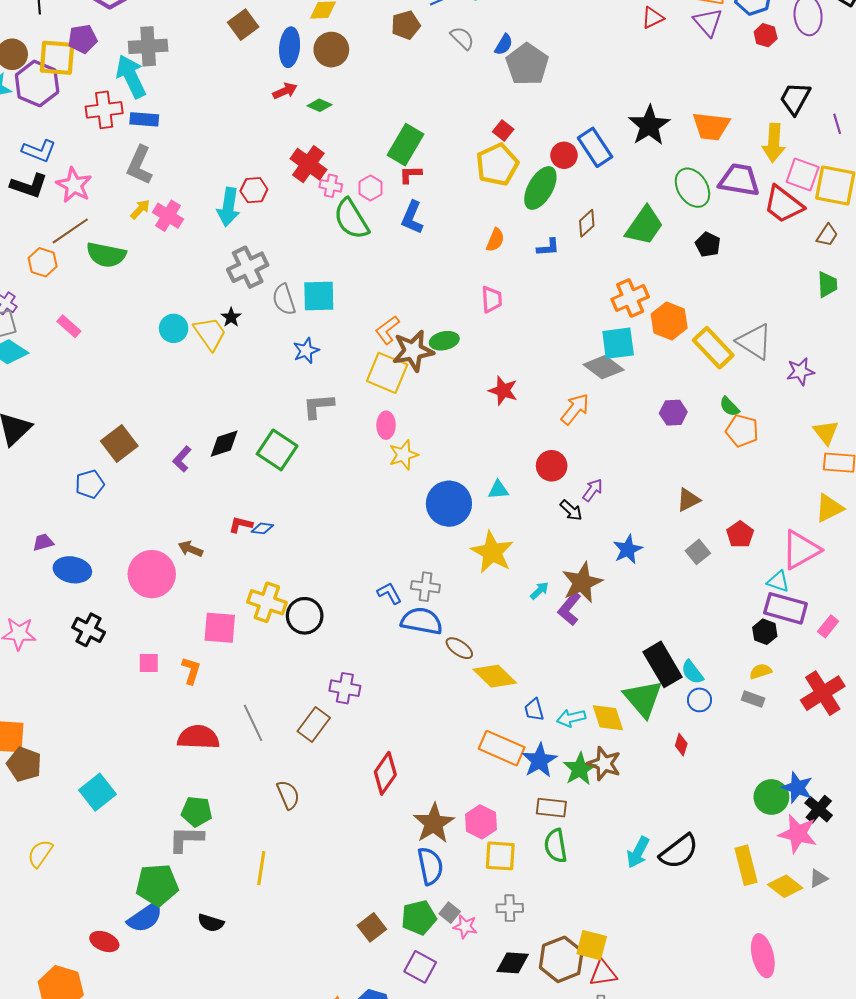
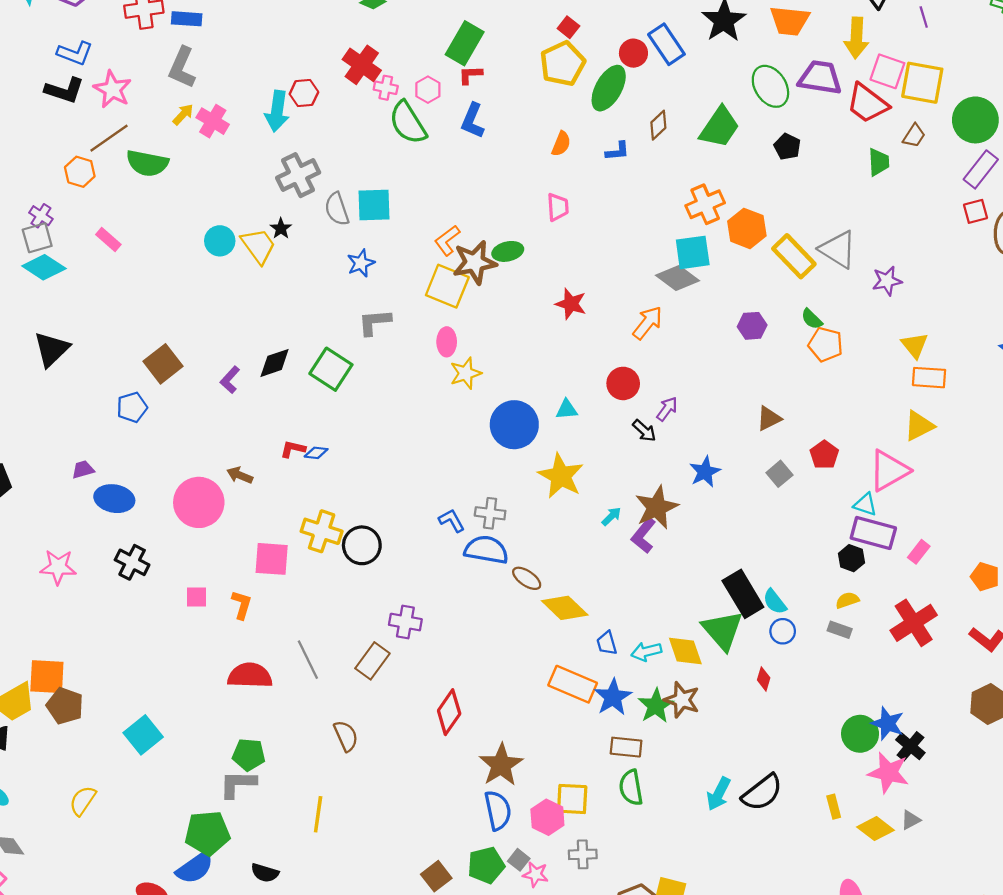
green trapezoid: (827, 284) -> (879, 162), moved
pink hexagon: (481, 822) -> (547, 817), moved
yellow rectangle: (746, 865) -> (834, 807), size x0.6

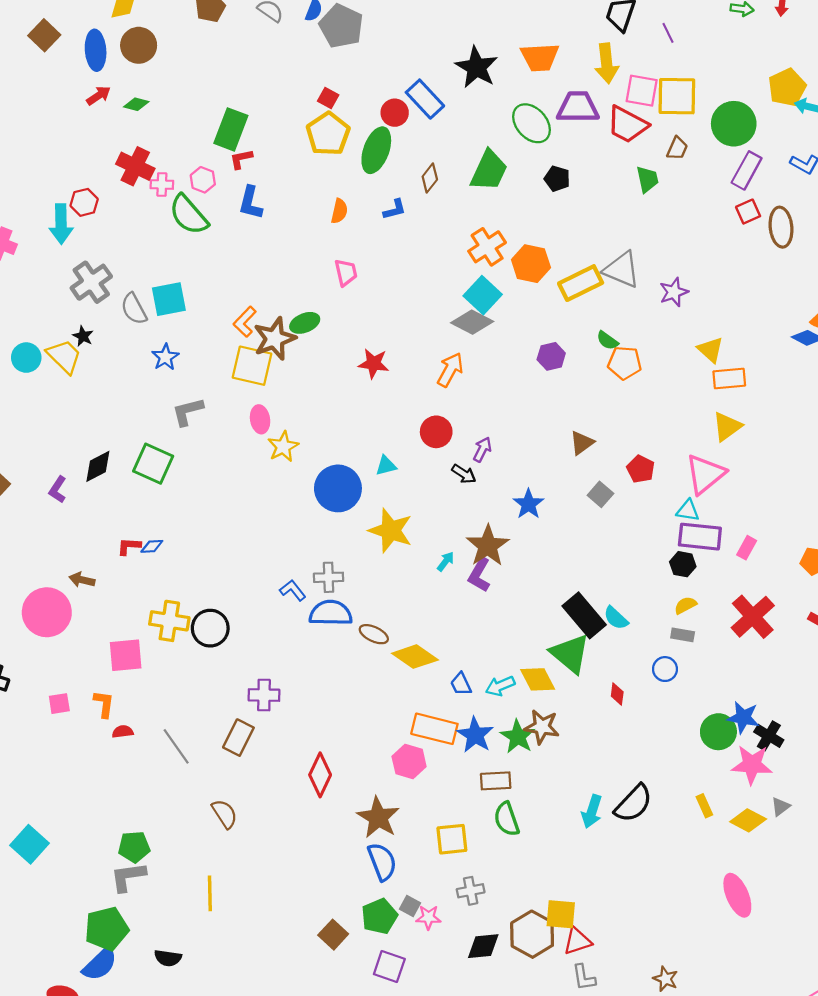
cyan square: (693, 252) -> (483, 295), turned -30
yellow rectangle: (794, 256) -> (581, 283), turned -63
blue circle: (783, 631) -> (665, 669), moved
red semicircle: (250, 676) -> (123, 732), moved, size x0.5
pink hexagon: (547, 817) -> (409, 761), moved

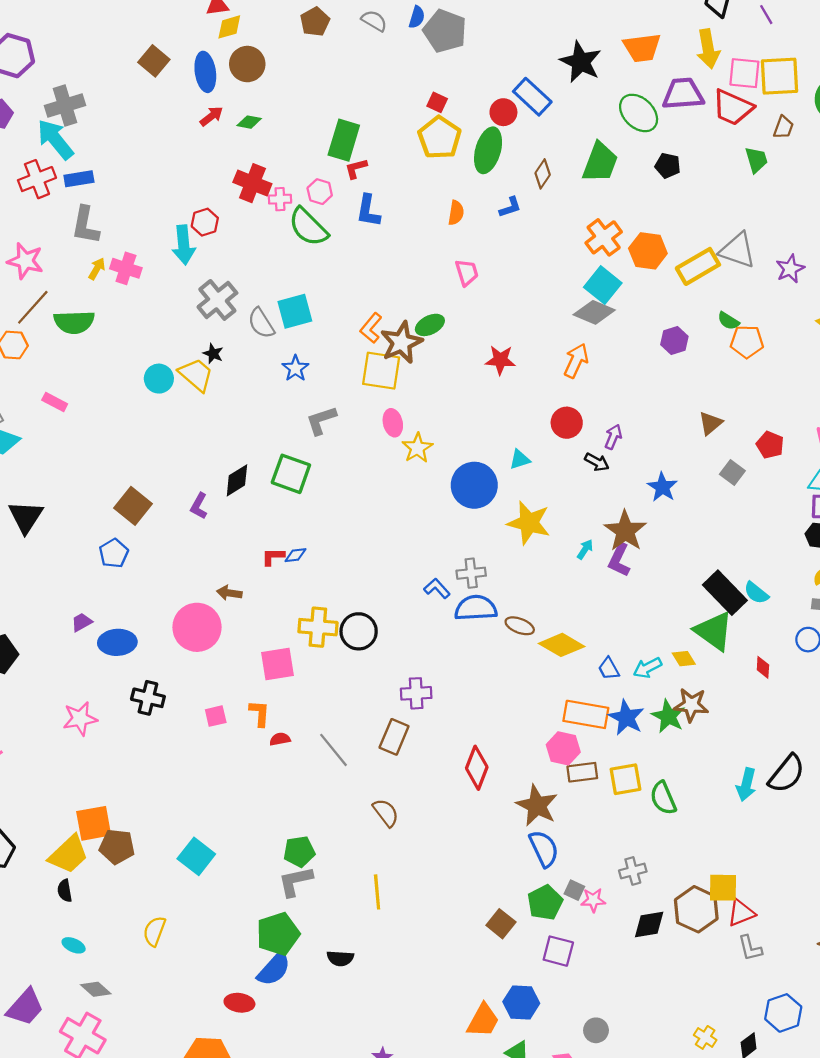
yellow diamond: (538, 679) -> (684, 659), size x0.7
brown rectangle: (496, 781) -> (582, 772), moved
yellow square: (452, 839) -> (626, 779), moved

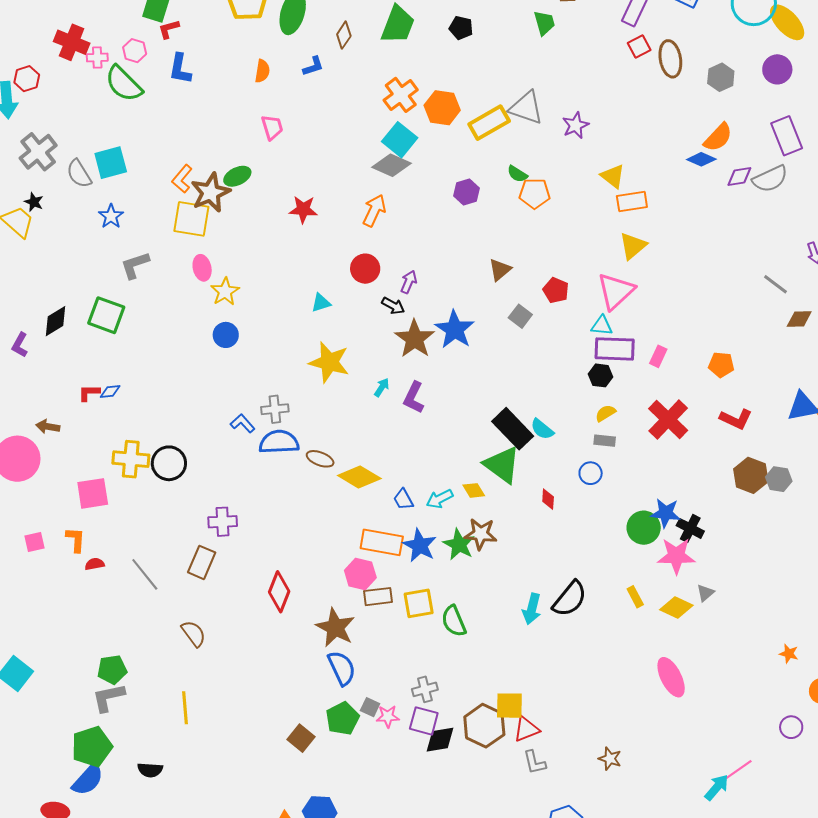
blue circle: (474, 485) -> (226, 335), moved, size x0.6
blue star: (662, 487) -> (455, 329), size x1.4
brown star: (625, 531) -> (415, 339), moved
purple square: (558, 951) -> (424, 721), moved

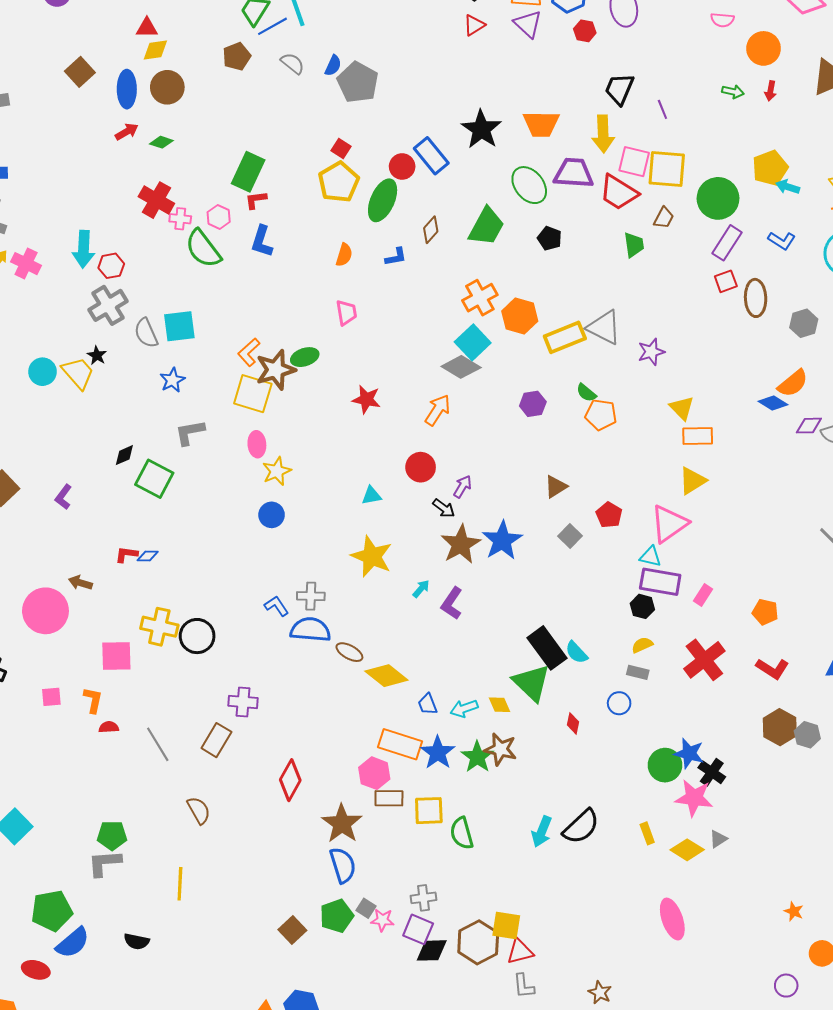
red hexagon: (27, 79) -> (111, 266), moved
black diamond: (56, 321) -> (124, 455), moved, size x0.7
green pentagon: (92, 747) -> (52, 911), moved

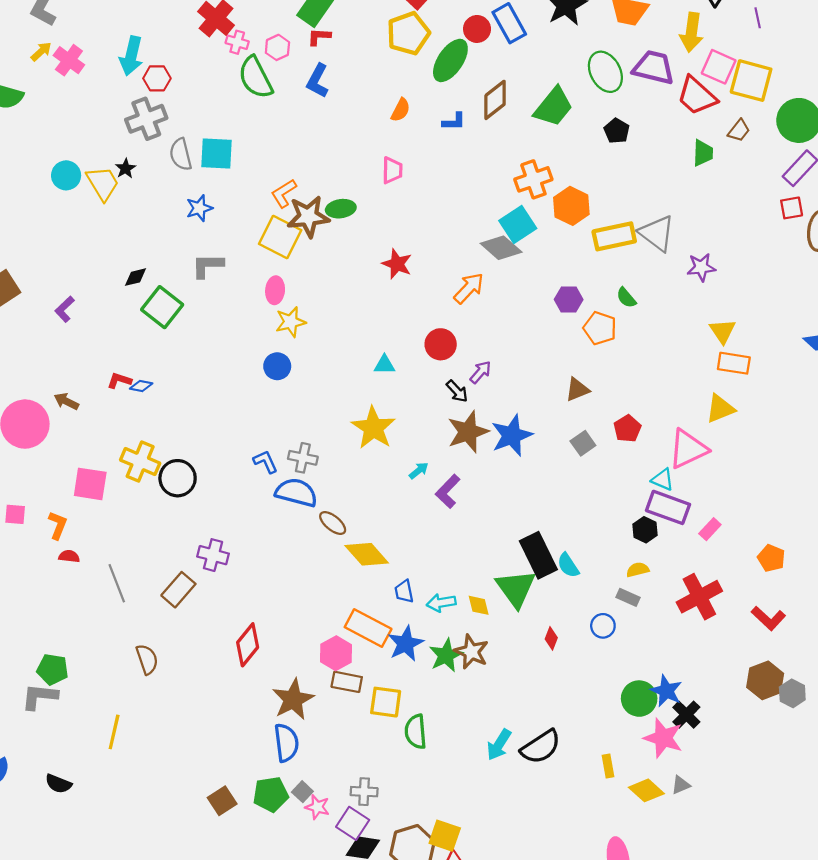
brown diamond: (431, 230) -> (495, 100), size x1.4
orange pentagon: (601, 415) -> (600, 328), moved

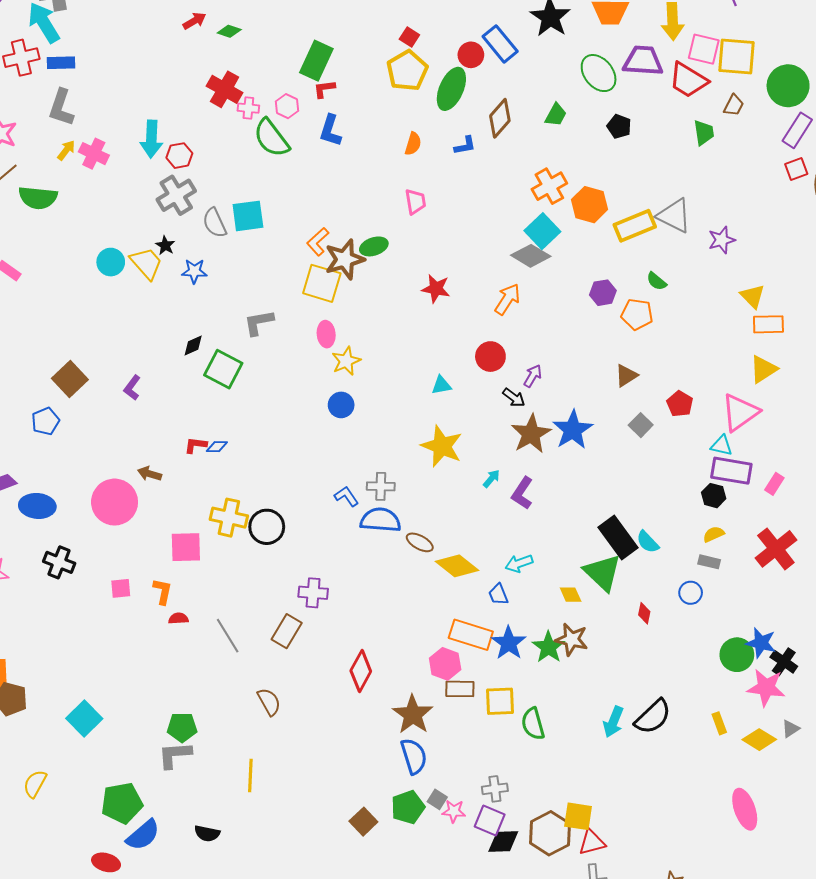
green trapezoid: (553, 107) -> (556, 115), size x0.6
blue star: (199, 208) -> (194, 271), moved, turned 30
cyan arrow: (441, 603) -> (519, 563), moved

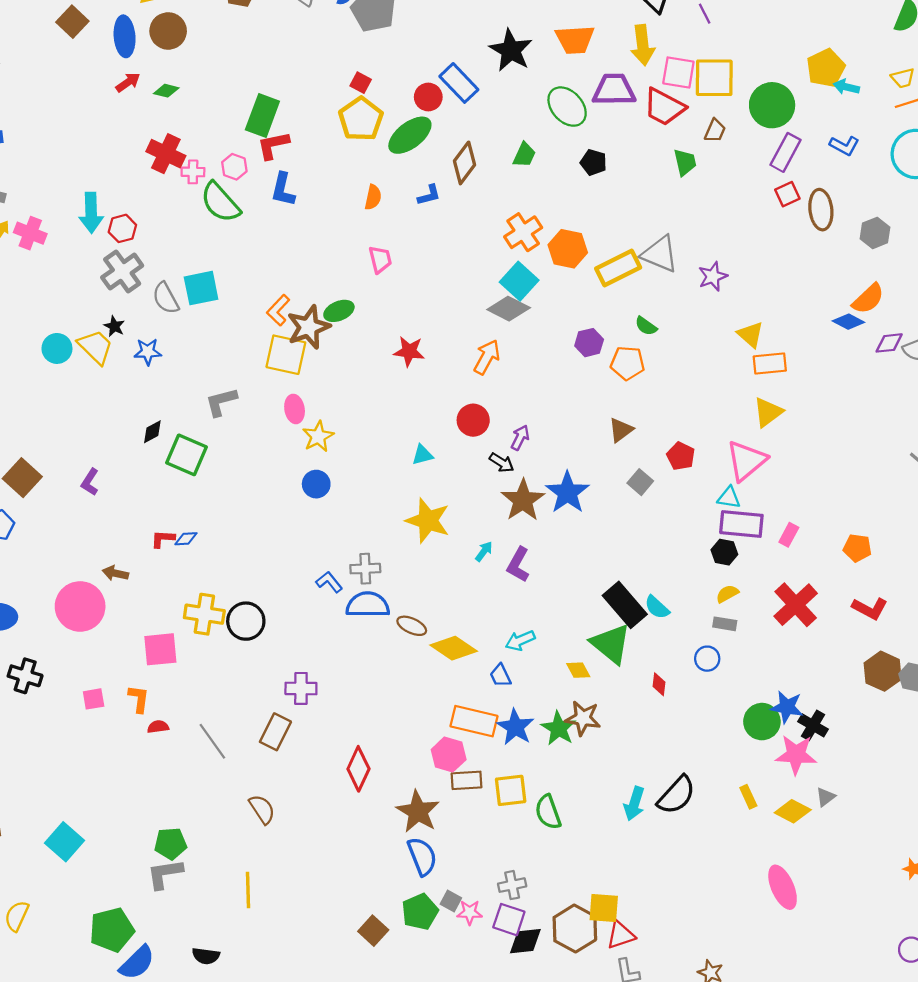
red L-shape: (324, 89) -> (273, 145), size x1.4
green ellipse: (451, 89) -> (410, 135), turned 33

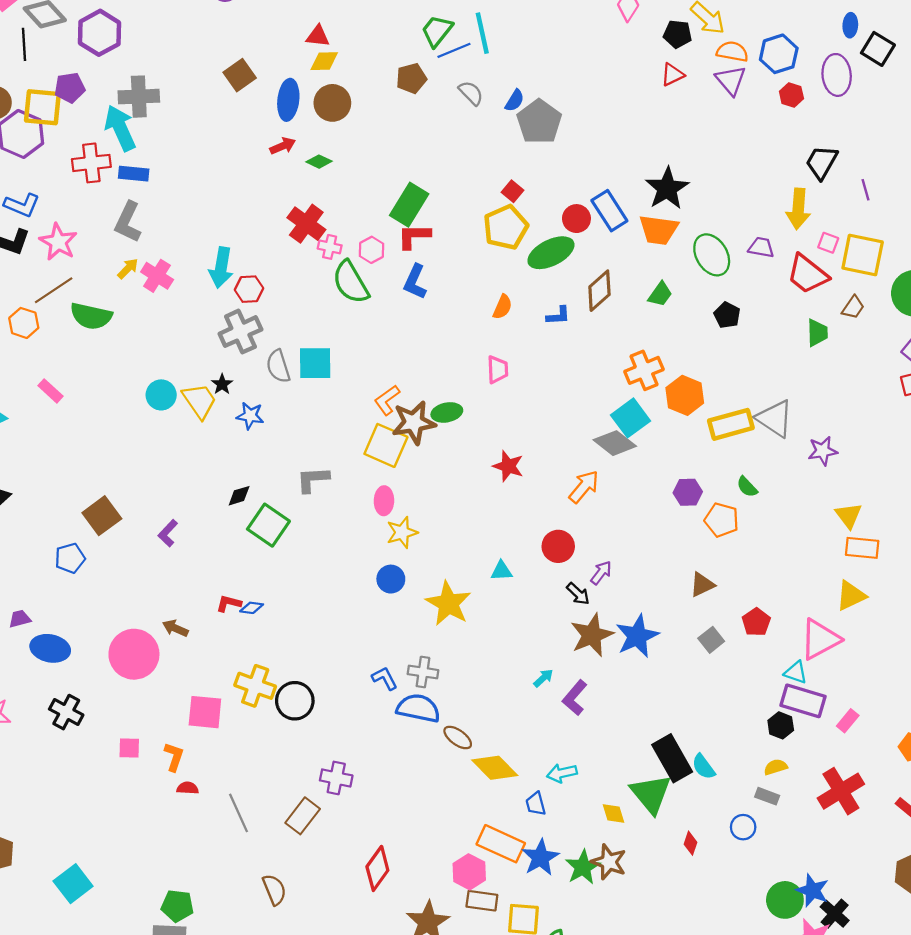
orange trapezoid: (575, 40) -> (659, 230), moved
pink square: (678, 72) -> (828, 243), size x0.6
purple trapezoid: (614, 90) -> (761, 247), size x0.6
yellow star: (428, 521) -> (448, 603), moved

